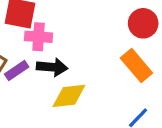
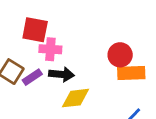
red circle: (143, 23) -> (120, 55), moved
orange rectangle: (136, 65) -> (131, 73), turned -52

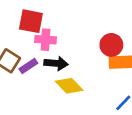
yellow diamond: (75, 98) -> (69, 86), turned 52

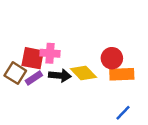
red square: (31, 21) -> (33, 58), moved
yellow diamond: (69, 86) -> (83, 73), moved

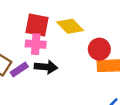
red square: (33, 58) -> (37, 25), moved
yellow diamond: (83, 73) -> (70, 26), moved

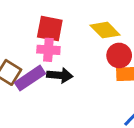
yellow diamond: (70, 26) -> (105, 30), moved
purple rectangle: (19, 70) -> (30, 78), size x1.5

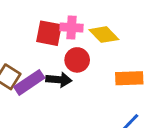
pink cross: (48, 50) -> (72, 28), moved
red circle: (119, 55) -> (77, 60), moved

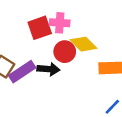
red square: (49, 33) -> (40, 28), turned -30
yellow diamond: (104, 35) -> (83, 44), moved

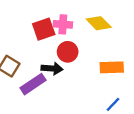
yellow diamond: (83, 44) -> (99, 23), moved
purple rectangle: (22, 72) -> (33, 84), moved

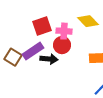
pink cross: (63, 24) -> (64, 31), moved
purple rectangle: (33, 84) -> (33, 51), moved

